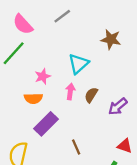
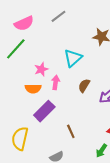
pink semicircle: (23, 24) -> (24, 23), turned -72
pink arrow: (70, 91) -> (56, 82), moved

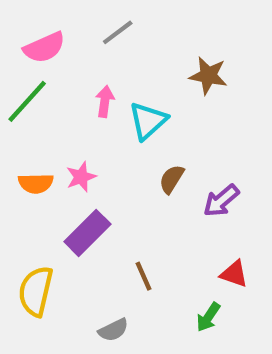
pink star: (41, 69) -> (81, 177), moved
pink arrow: (56, 82) -> (105, 101), moved
orange semicircle: (33, 89) -> (36, 183), moved

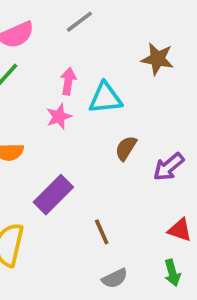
cyan triangle: (148, 121) -> (105, 98), turned 36
pink star: (81, 177) -> (59, 117), moved
green arrow: (208, 317) -> (172, 273), moved, turned -50
gray semicircle: (113, 330) -> (115, 278), moved

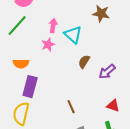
cyan triangle: (105, 98) -> (73, 35), turned 48
purple rectangle: (53, 195) -> (30, 87), moved, turned -30

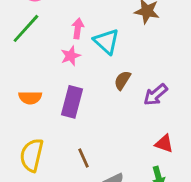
orange semicircle: (21, 64) -> (30, 98), moved
purple rectangle: (30, 87) -> (72, 102), moved
brown line: (71, 107) -> (84, 158), moved

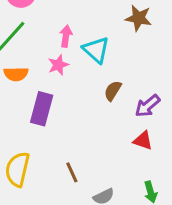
orange semicircle: (30, 98) -> (16, 74), moved
purple rectangle: (72, 102) -> (42, 109), moved
red triangle: (164, 144) -> (143, 141), moved

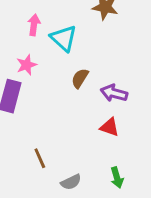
pink star: (58, 65) -> (27, 65), moved
purple arrow: (148, 106) -> (114, 93), turned 55

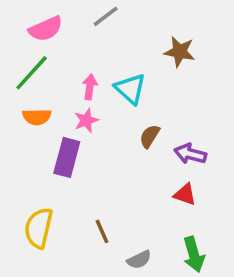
pink arrow: (34, 25) -> (90, 87), moved
green arrow: (117, 178) -> (194, 254), size x1.4

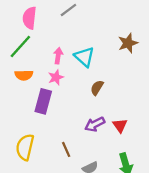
pink semicircle: (46, 29) -> (30, 18), turned 120
brown star: (180, 52) -> (128, 43), moved, turned -30
purple arrow: (190, 154) -> (95, 124), moved, turned -42
red triangle: (185, 194) -> (120, 125), turned 35

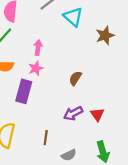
cyan triangle: (84, 57) -> (73, 17), moved
brown line: (66, 149) -> (46, 138), turned 32

